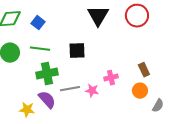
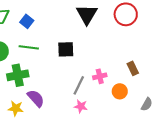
green cross: (47, 74) -> (18, 75), moved
gray line: (70, 89) -> (79, 85), moved, turned -54
pink star: (92, 91) -> (81, 106), moved
orange circle: (140, 91) -> (120, 91), moved

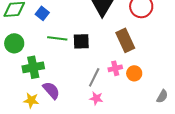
green line: (29, 47) -> (57, 38), moved
brown rectangle: (133, 68) -> (125, 40), moved, size x1.6
orange circle: (120, 91) -> (134, 73), moved

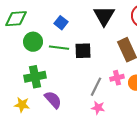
blue square: (42, 13) -> (61, 23), moved
green circle: (14, 43) -> (33, 42), moved
yellow star: (31, 100) -> (22, 105), moved

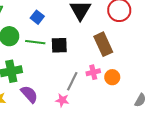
pink star: (98, 108) -> (62, 100), moved

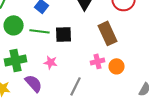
gray line: (72, 81) -> (76, 86), moved
pink star: (62, 100) -> (51, 62), moved

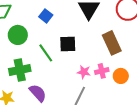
green line: (40, 31) -> (46, 53), moved, turned 48
pink star: (51, 62) -> (84, 72), moved

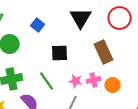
green line: (46, 53) -> (47, 81), moved

